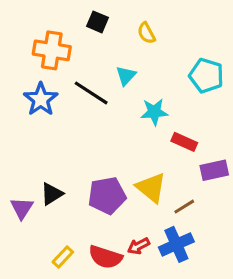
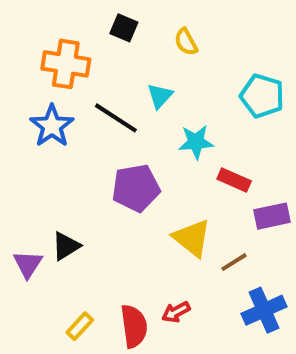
purple pentagon: (107, 196) -> (136, 188), moved
blue cross: (176, 244) -> (264, 310), moved
red semicircle: (105, 257) -> (134, 326), turned -116

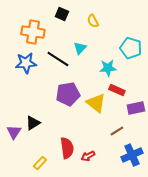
blue star: (52, 126) -> (26, 63), turned 30
cyan star: (196, 142) -> (108, 68), moved
yellow triangle: (192, 238) -> (96, 103), moved
red semicircle: (134, 326) -> (67, 148), moved

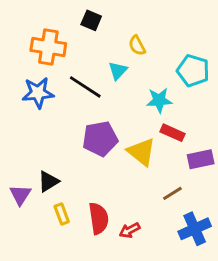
yellow semicircle: (93, 21) -> (137, 46), moved
yellow rectangle: (40, 163) -> (62, 214), moved, turned -64

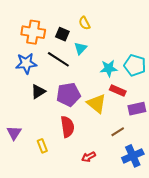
black square: (91, 20) -> (62, 34), moved
yellow semicircle: (137, 46) -> (85, 23), moved
cyan pentagon: (193, 71) -> (135, 65), moved
black triangle: (48, 181) -> (38, 92), moved
red semicircle: (99, 218) -> (67, 127), moved

